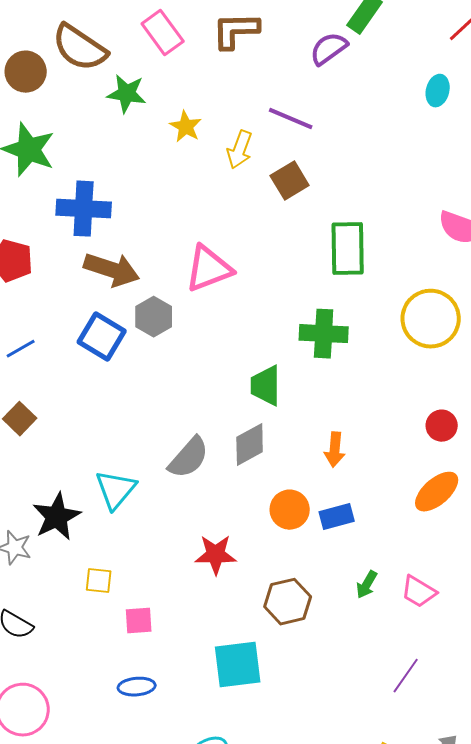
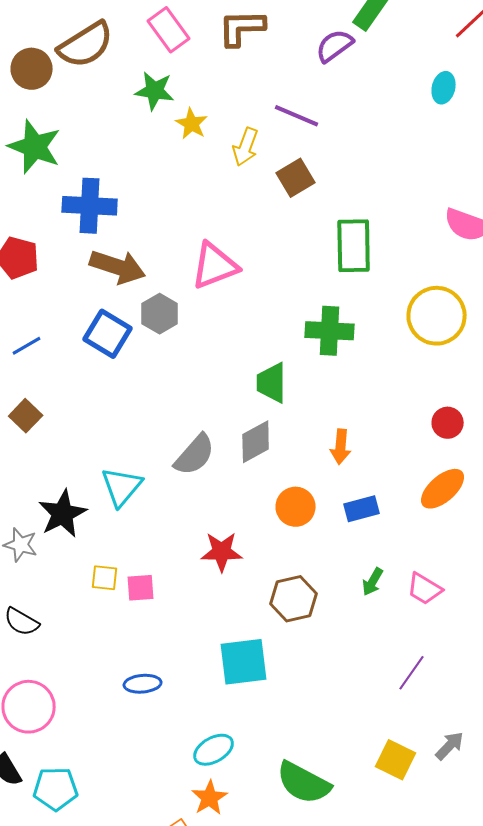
brown semicircle: (80, 48) -> (86, 45), turned -66
green star: (127, 94) -> (155, 91), moved
blue rectangle: (337, 517) -> (362, 509), moved
pink square: (139, 621) -> (141, 588), moved

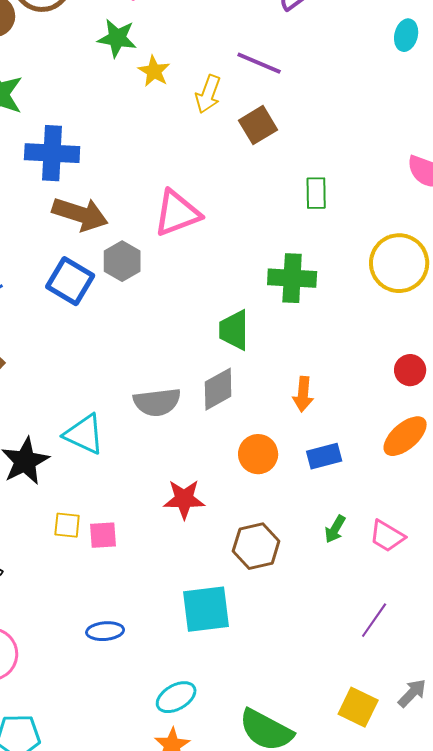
green rectangle: (354, 246) -> (316, 193), size x0.6
gray semicircle: (195, 455) -> (157, 402), turned 42
cyan triangle: (122, 487) -> (84, 434), turned -45

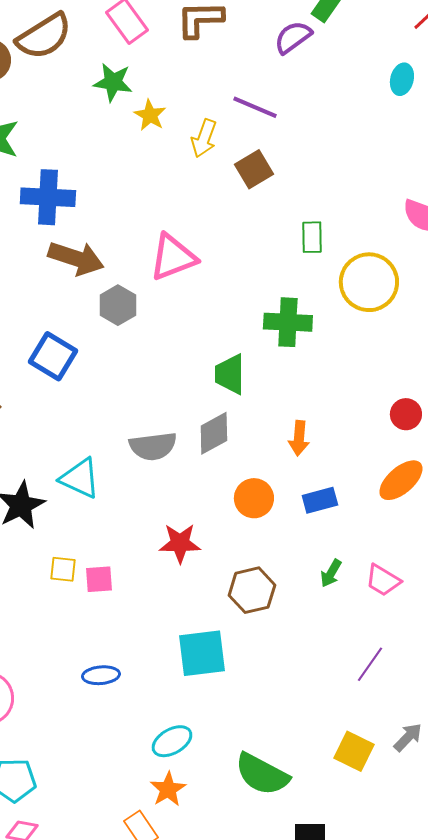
yellow circle: (399, 263) -> (369, 282), moved
blue square: (70, 281) -> (53, 356), moved

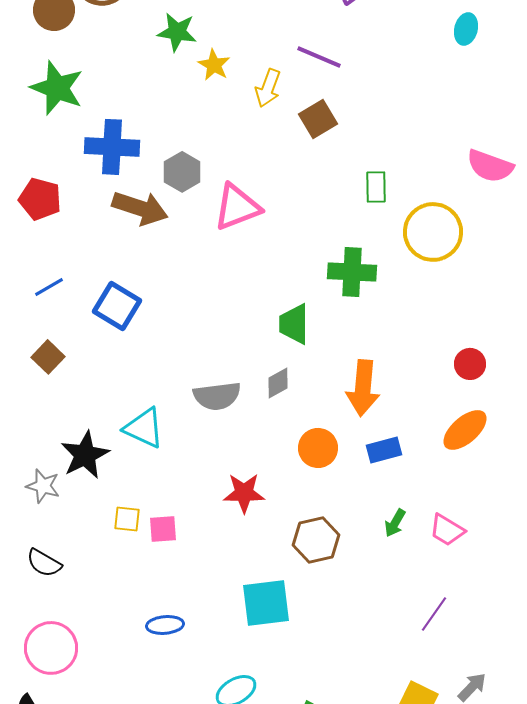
gray hexagon: (118, 305) -> (182, 172), moved
gray diamond: (214, 433) -> (278, 383), size x0.7
orange arrow: (299, 438) -> (363, 388), size x1.6

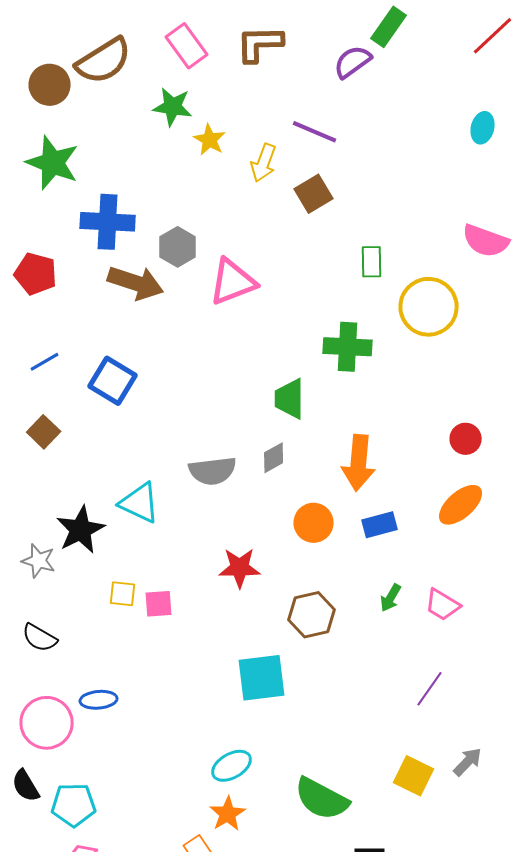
cyan ellipse: (466, 29) -> (483, 128), moved
blue ellipse: (165, 625) -> (99, 700), moved

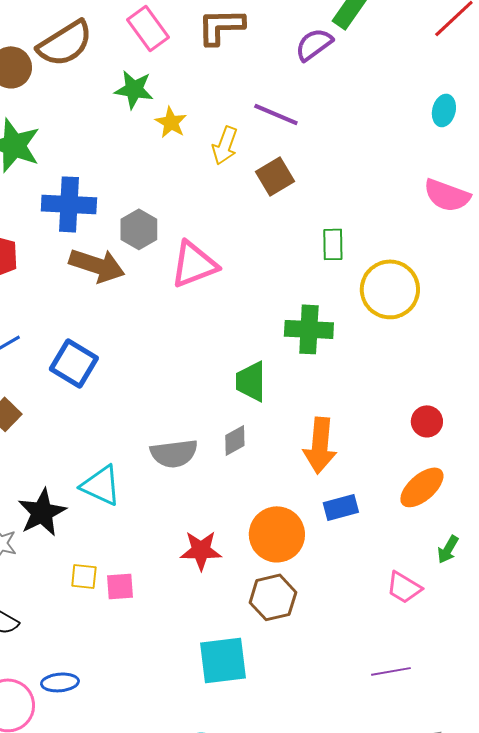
pink semicircle: (486, 241) -> (447, 195), moved
orange circle: (314, 523) -> (277, 534), moved, size x1.4
green arrow: (391, 598) -> (448, 549), moved
purple line: (430, 689) -> (391, 671), turned 45

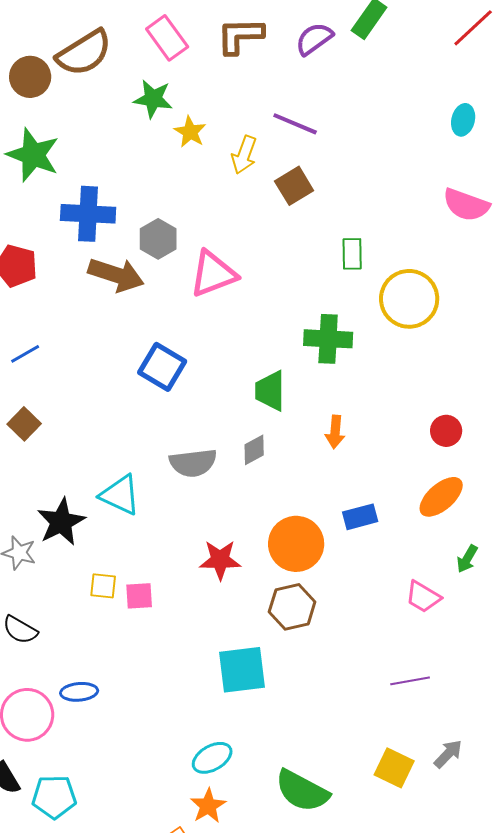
purple semicircle: (314, 44) -> (314, 39), moved
blue square: (74, 363) -> (162, 367), moved
orange arrow: (320, 445) -> (335, 432), moved, size x0.6

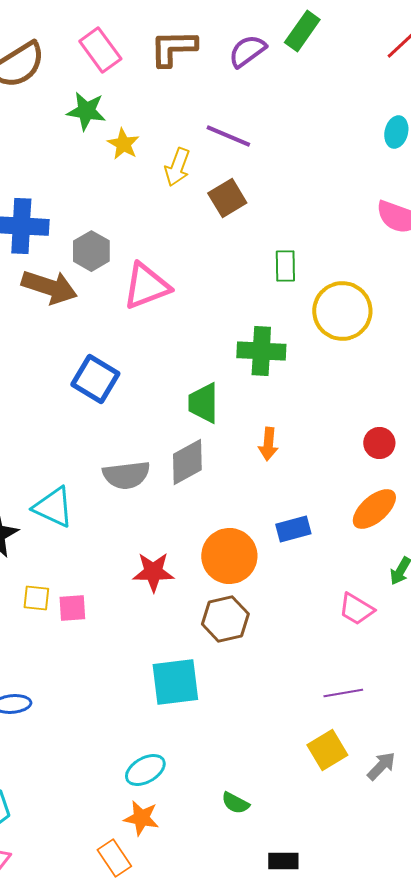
gray diamond: (254, 450) -> (187, 462), size x1.5
yellow square: (394, 768) -> (327, 750), moved, turned 33
green semicircle: (302, 791) -> (235, 803), size x0.5
orange star: (208, 806) -> (141, 818), turned -30

